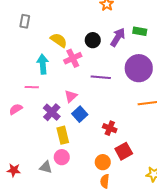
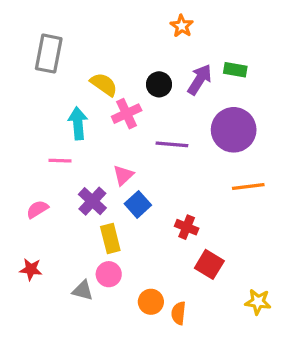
gray rectangle: (25, 21) -> (49, 54), size x1.6
pink semicircle: (16, 109) -> (37, 209), moved
red square: (124, 151) -> (209, 264), turned -30
orange circle: (103, 162) -> (151, 302), moved
red star: (14, 170) -> (31, 269), moved

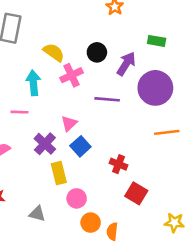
purple arrow: (200, 80) -> (126, 64), moved
pink circle: (109, 274) -> (77, 198), moved

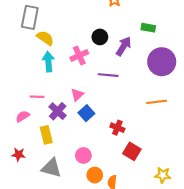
yellow semicircle: (54, 52) -> (45, 38), moved
purple circle: (155, 88) -> (162, 62), moved
pink line: (19, 112) -> (37, 97), moved
yellow rectangle: (59, 173) -> (46, 135), moved
gray triangle: (37, 214) -> (51, 168), size x1.5

